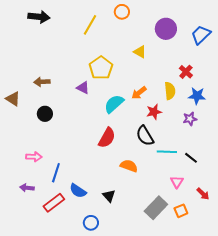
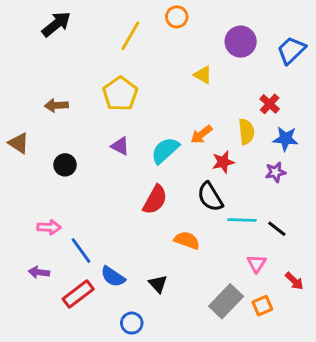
black arrow: (39, 17) -> (56, 24), turned -45
yellow pentagon: (101, 68) -> (120, 94), moved
brown arrow: (42, 82) -> (56, 105), moved
purple triangle: (83, 88) -> (120, 146), moved
blue line: (56, 173) -> (81, 251), turned -54

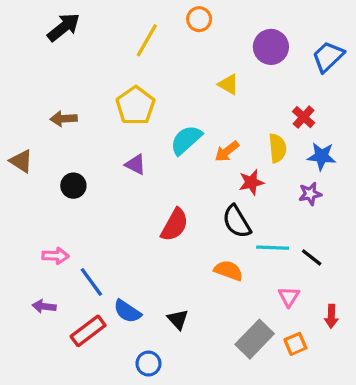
cyan semicircle: (165, 150) -> (186, 140), moved
orange semicircle: (187, 240) -> (228, 271), moved
red arrow: (294, 281) -> (331, 316), turned 48

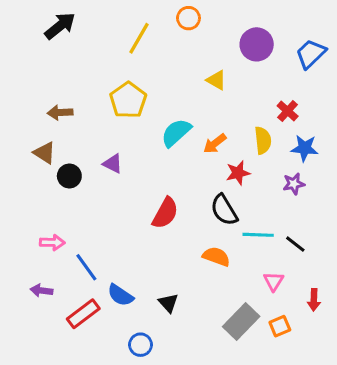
brown triangle: (21, 161) -> (45, 153), moved
purple triangle: (135, 164) -> (113, 164), moved

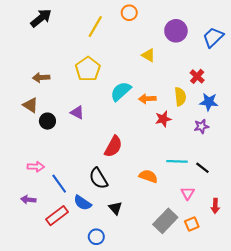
orange arrow: (215, 143) -> (147, 99), turned 35
black semicircle: (224, 210) -> (98, 178), moved

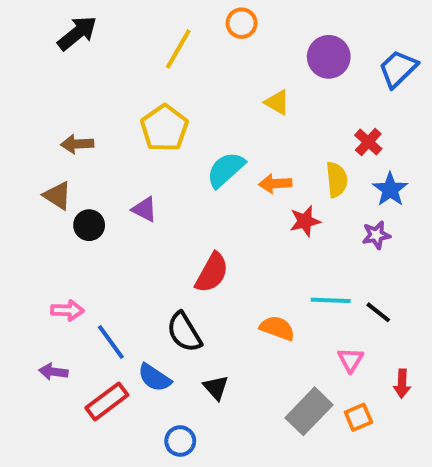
blue star: (209, 102) -> (390, 190), turned 30

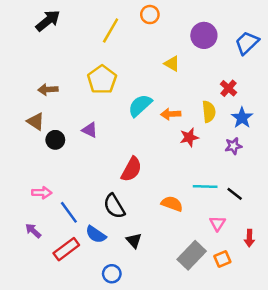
purple arrow: (53, 372) -> (33, 231), turned 35

